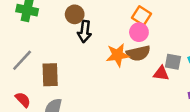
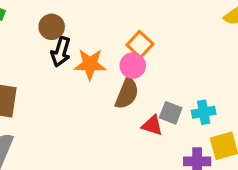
brown semicircle: (138, 53) -> (127, 93), turned -65
orange star: (118, 55) -> (90, 64), moved

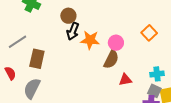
orange square: (140, 44) -> (149, 33), moved
gray square: (171, 113) -> (154, 91), moved
red triangle: (152, 125) -> (125, 80), turned -32

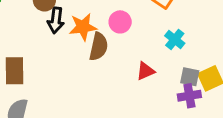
brown semicircle: (111, 59) -> (99, 47), moved
cyan cross: (157, 74) -> (175, 39), moved, turned -32

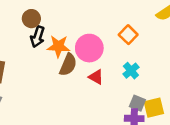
pink circle: (120, 22) -> (89, 48), size x1.5
red triangle: (145, 71) -> (96, 77), moved, turned 42

